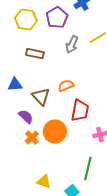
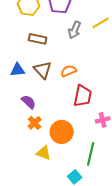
brown triangle: (41, 97) -> (43, 70), moved
orange circle: (55, 132) -> (62, 132), moved
yellow triangle: (44, 182) -> (44, 153), moved

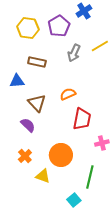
blue triangle: (18, 70) -> (17, 81), moved
brown triangle: (43, 70) -> (37, 103), moved
orange cross: (35, 123) -> (25, 156), moved

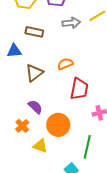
gray arrow: (74, 53) -> (71, 23), turned -120
brown triangle: (37, 103) -> (34, 73), turned 36
purple semicircle: (28, 125) -> (35, 107), moved

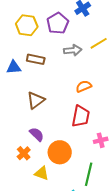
blue triangle: (14, 51) -> (14, 67), moved
orange semicircle: (65, 64) -> (84, 86), moved

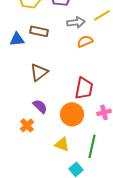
orange semicircle: (84, 86) -> (85, 41), moved
orange circle: (60, 152) -> (72, 114), moved
yellow triangle: (42, 173) -> (62, 144), moved

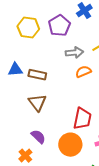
brown rectangle: (39, 31) -> (37, 75), moved
brown triangle: (39, 72) -> (37, 103), turned -30

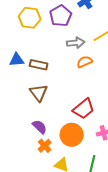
red trapezoid: (82, 119) -> (84, 109), turned 40
orange cross: (25, 156) -> (45, 146), moved

